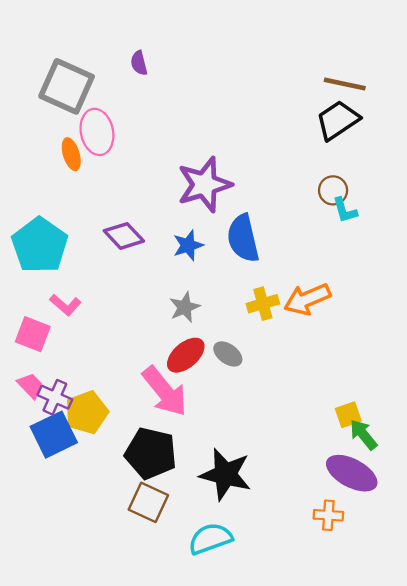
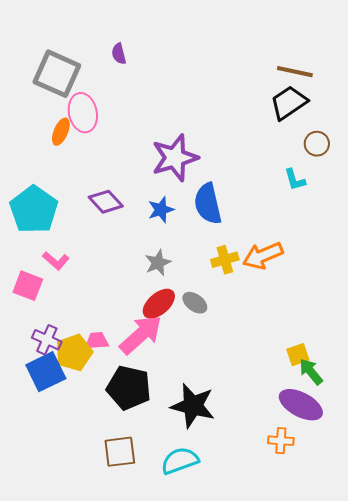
orange ellipse: (71, 154) -> (61, 132), turned 40
brown circle: (333, 190) -> (317, 144), moved
pink trapezoid: (30, 386) -> (97, 341), moved, turned -50
pink arrow: (165, 391) -> (141, 335), turned -93
brown square: (148, 502) -> (120, 452), moved, turned -32

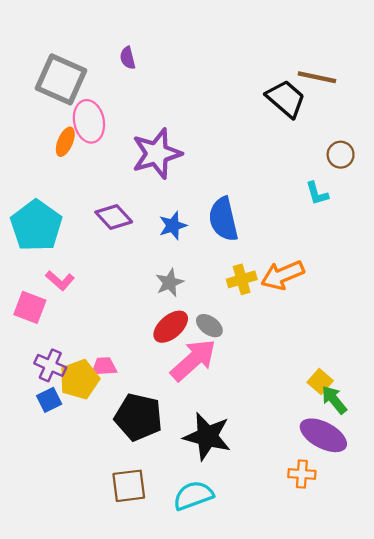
black trapezoid: (289, 103) -> (286, 99), moved, turned 75
purple star: (175, 158) -> (157, 154), moved
pink arrow: (141, 335) -> (193, 360), moved
yellow square: (298, 355) -> (320, 382), turned -30
blue square: (46, 372) -> (49, 400), size x0.6

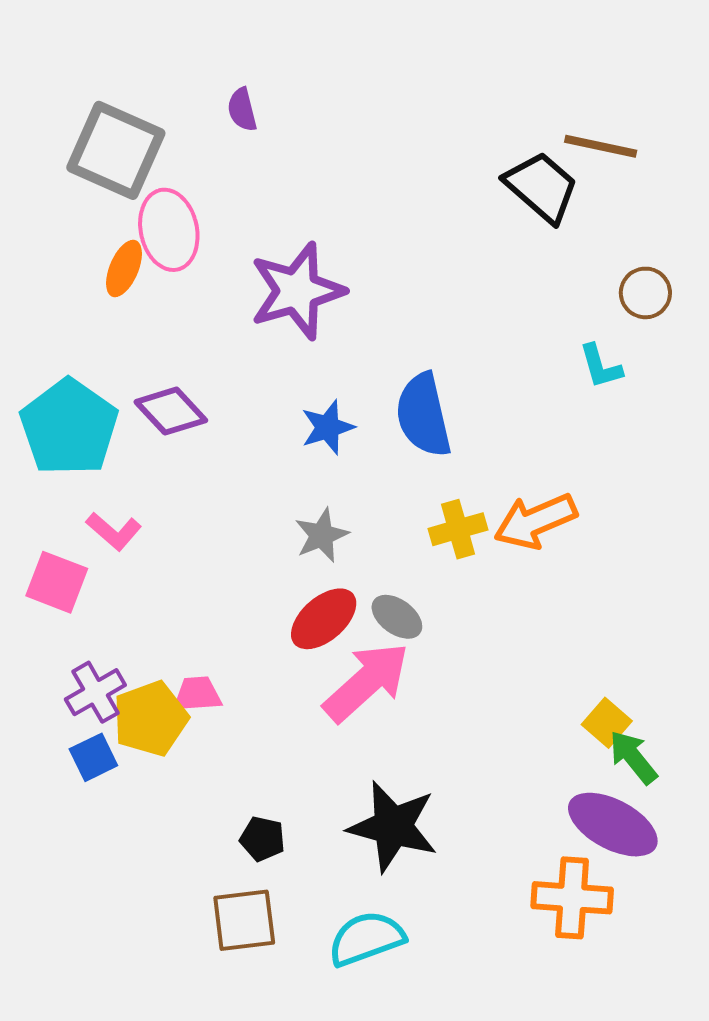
purple diamond: (114, 217) -> (171, 411), moved
purple cross: (50, 365) -> (95, 692), turned 36
black pentagon: (138, 417) -> (263, 839), moved, size x0.5
orange cross: (302, 474) -> (572, 898), size x1.5

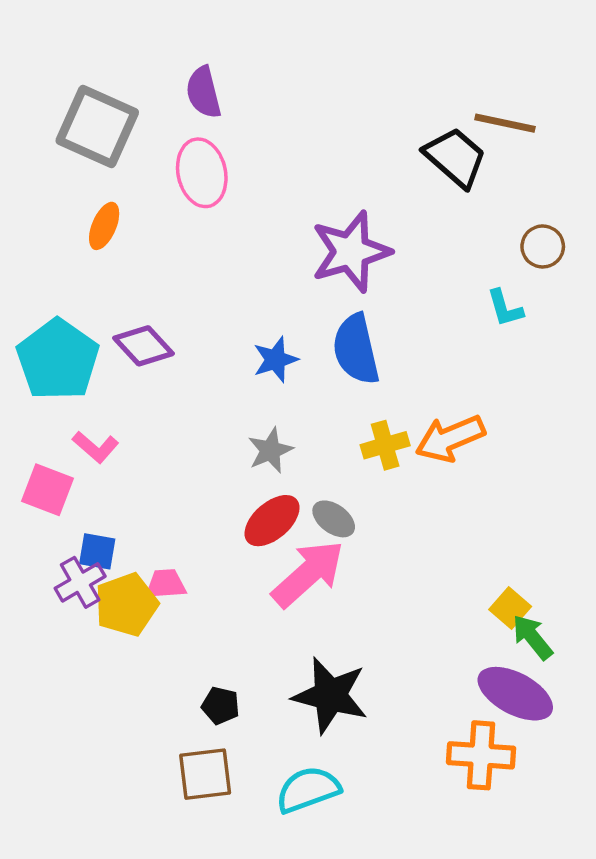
purple semicircle: (242, 110) -> (203, 92), size x1.4
pink ellipse: (169, 230) -> (202, 173), moved
purple star: (297, 291) -> (351, 252), moved
blue square: (93, 757) -> (97, 551), moved, turned 36

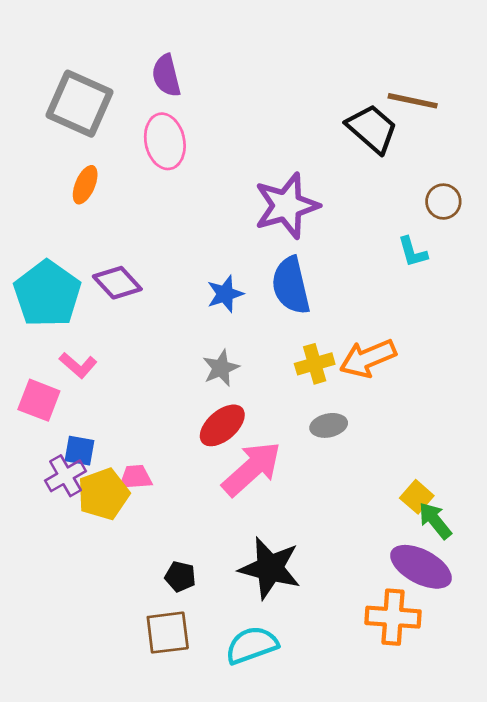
gray ellipse: (334, 519) -> (329, 425), moved, turned -48

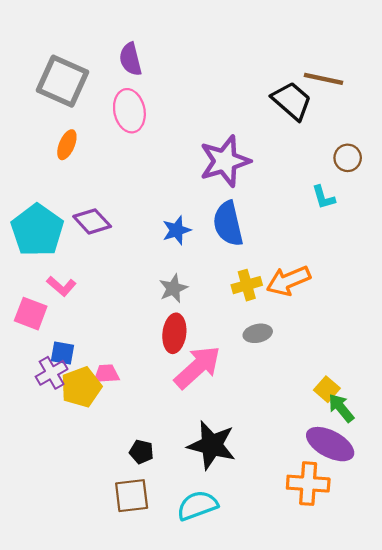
red ellipse: (222, 425) -> (174, 333), turned -42

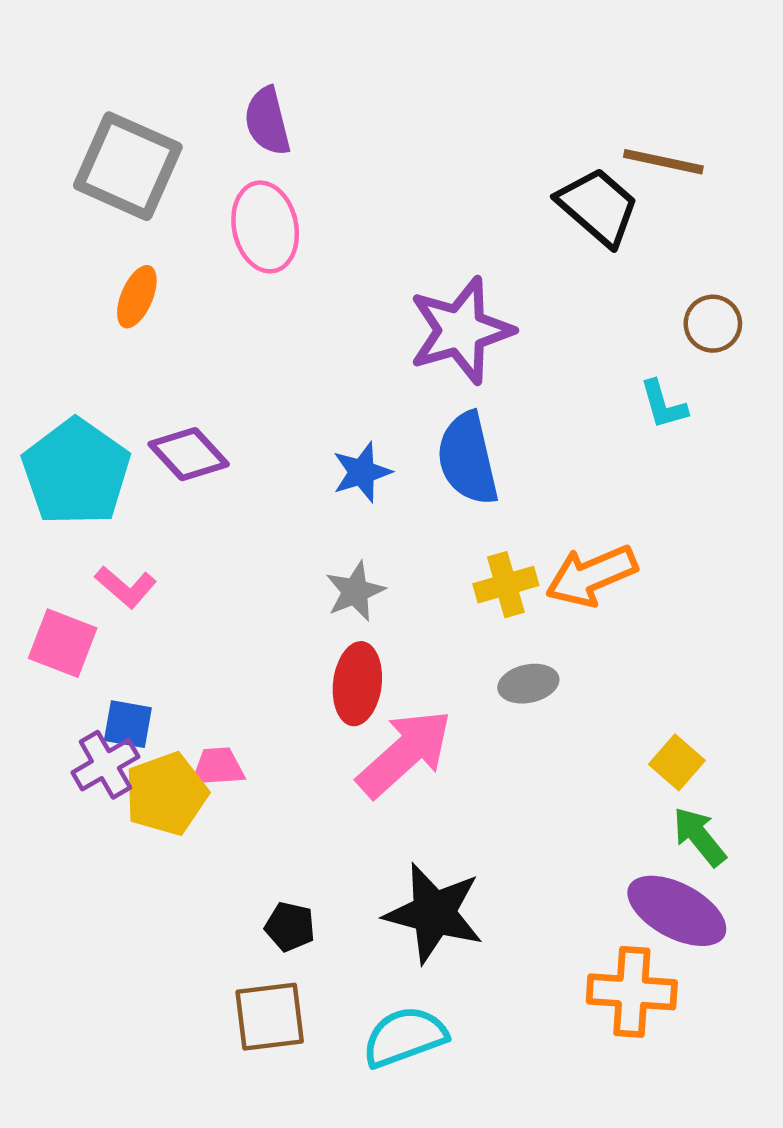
yellow square: (327, 389) -> (677, 762), moved

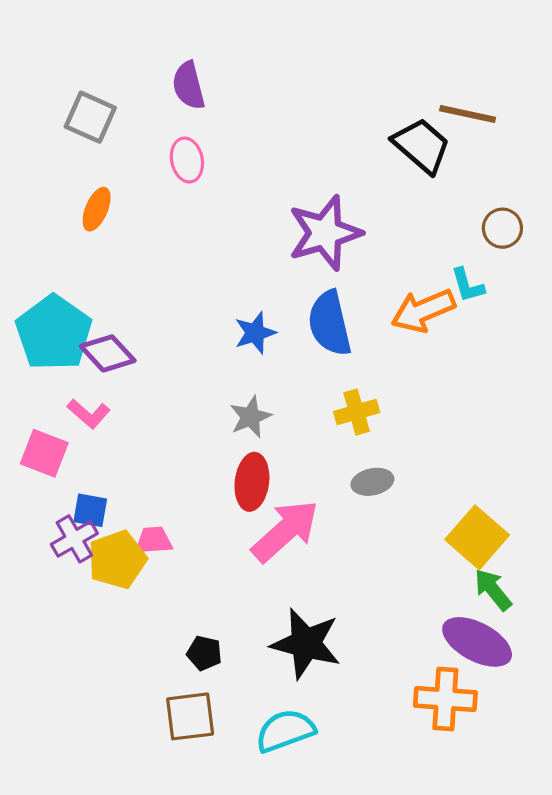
gray square: (128, 166) -> (90, 117), size x0.7
pink ellipse: (265, 227) -> (187, 160), size x0.7
purple diamond: (189, 454) -> (108, 353), moved
orange arrow: (591, 576) -> (423, 311), moved
yellow square: (677, 762) -> (477, 537), size x1.6

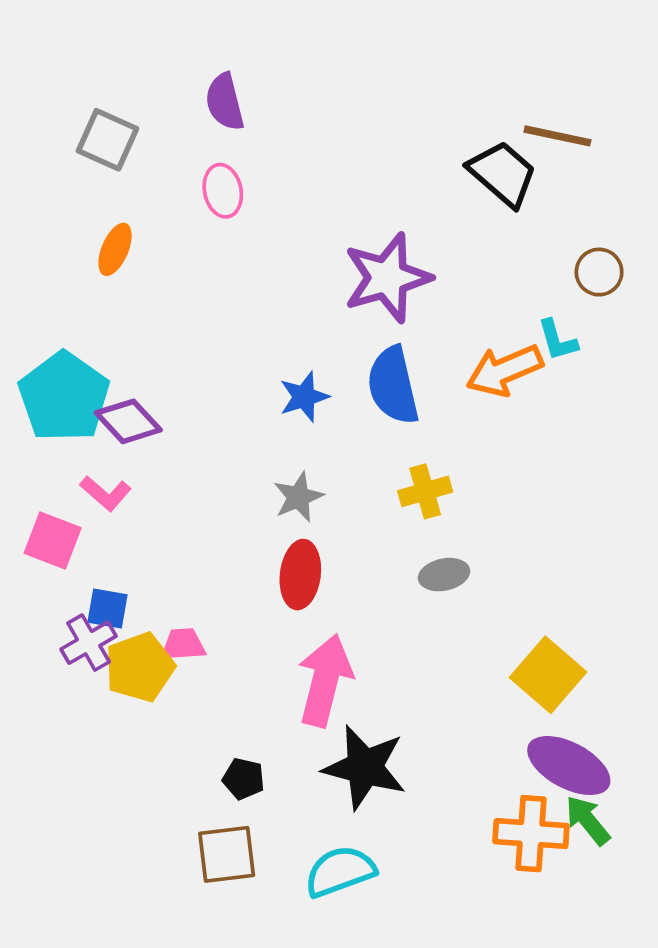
pink arrow: (285, 531) -> (325, 680), moved, turned -34
yellow square: (477, 537) -> (548, 675), moved
green arrow: (493, 590) -> (588, 820), moved

